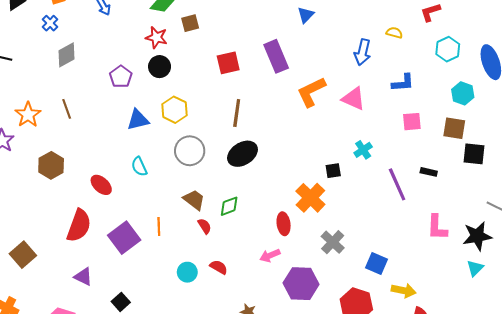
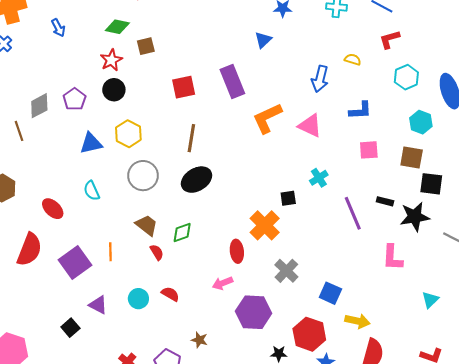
red star: (156, 37) -> (111, 60), turned 30
gray diamond: (67, 55) -> (39, 106), moved
black star: (477, 236) -> (415, 217), moved
purple triangle: (83, 277) -> (98, 305), moved

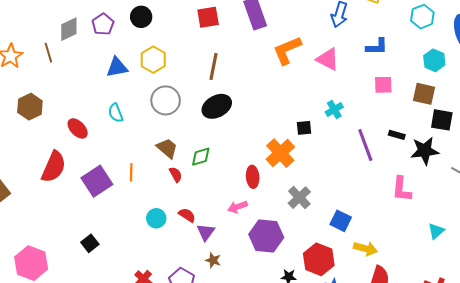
purple triangle: (98, 305) -> (206, 232), moved, turned 36

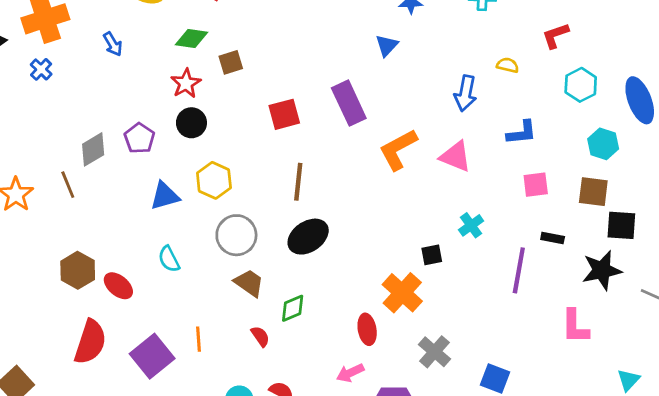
brown hexagon: (30, 107) -> (78, 270), moved
black rectangle: (397, 135) -> (553, 238), moved
purple line: (365, 145) -> (519, 270), turned 36
brown trapezoid: (167, 148) -> (249, 283), moved

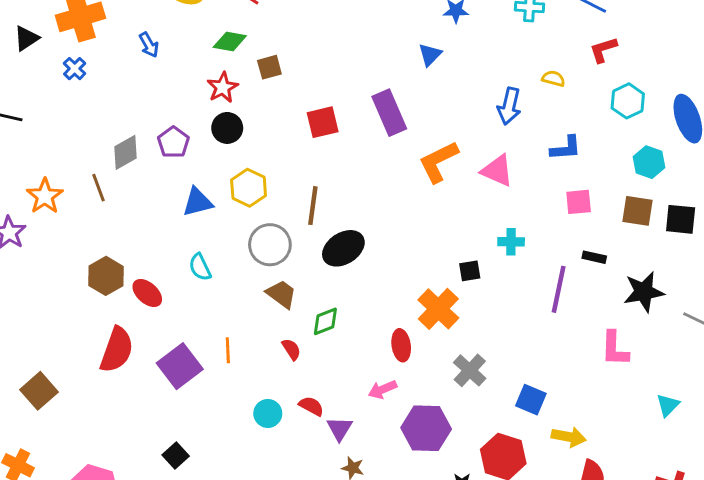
brown line: (298, 182) -> (313, 206), moved
cyan cross: (471, 225) -> (511, 242), turned 35
black square: (621, 225) -> (681, 219), moved

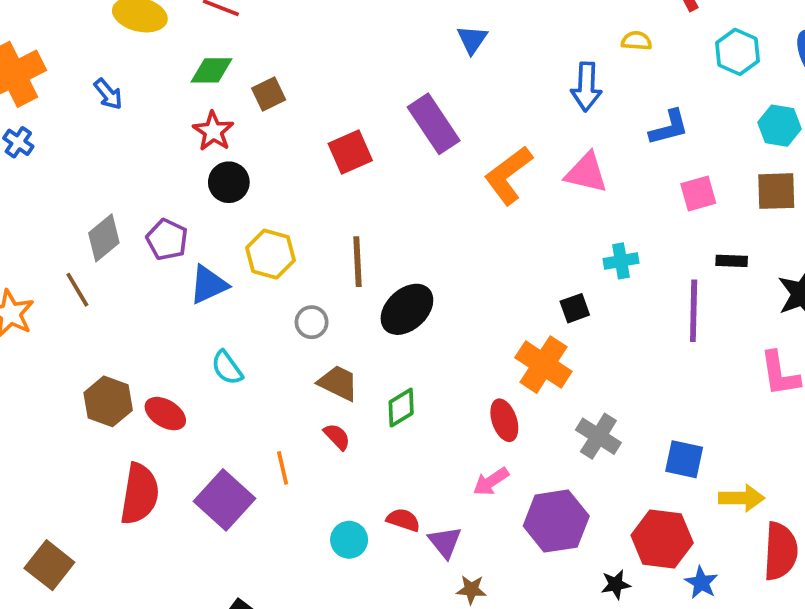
purple pentagon: (173, 142) -> (167, 240), moved
gray circle: (270, 245) -> (312, 322), size x0.6
red semicircle: (291, 349) -> (337, 437), moved

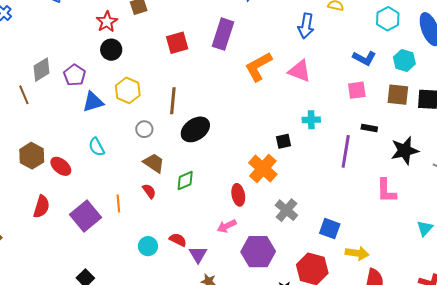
purple rectangle: (434, 124) -> (223, 34), turned 44
blue L-shape: (669, 127) -> (364, 58), moved, turned 35
red semicircle: (140, 494) -> (41, 207), size x0.7

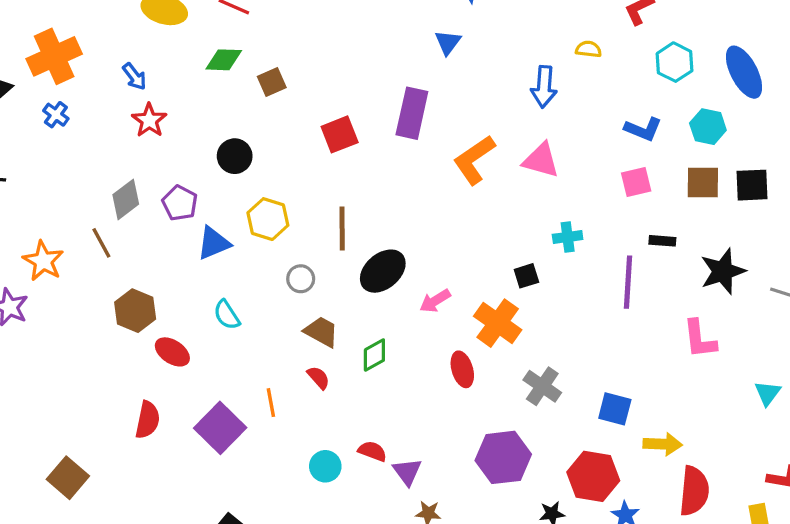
red star: (107, 22) -> (149, 120), moved
brown hexagon: (32, 156) -> (135, 311), moved
pink arrow: (227, 226) -> (435, 301), moved

